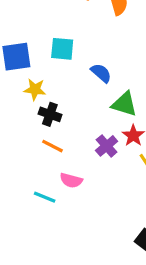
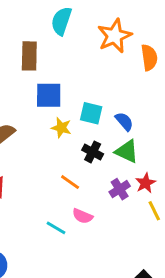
cyan square: (62, 49) -> (91, 113), moved
green triangle: (124, 104) -> (127, 151), moved
black cross: (50, 114) -> (93, 152), moved

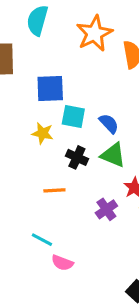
blue square: (49, 95) -> (50, 88), moved
orange line: (70, 182) -> (54, 190), turned -36
purple cross: (120, 189) -> (106, 209), moved
pink semicircle: (82, 216) -> (62, 263), moved

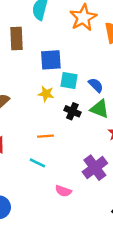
orange line: (54, 190) -> (46, 136), moved
purple cross: (106, 209) -> (95, 168), moved, size x1.5
cyan line: (42, 240) -> (37, 163), moved

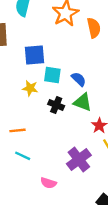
orange line: (46, 136) -> (18, 130), moved

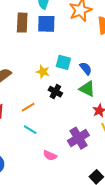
blue square: (34, 55) -> (46, 24), moved
black cross: (56, 105) -> (55, 92), moved
orange line: (18, 130) -> (28, 107), turned -32

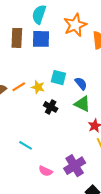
orange line: (28, 107) -> (19, 87), moved
purple cross: (78, 138) -> (75, 166), moved

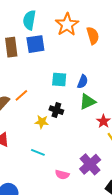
blue semicircle: (81, 83) -> (83, 82), turned 72
yellow star: (38, 87) -> (42, 122), moved
green triangle: (82, 104) -> (87, 102), turned -42

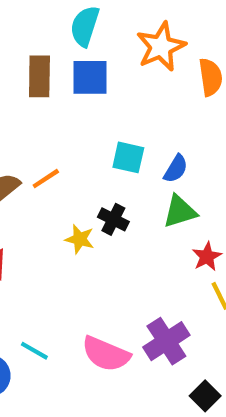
cyan line: (38, 152) -> (34, 351), moved
pink semicircle: (62, 175) -> (106, 354), size x1.6

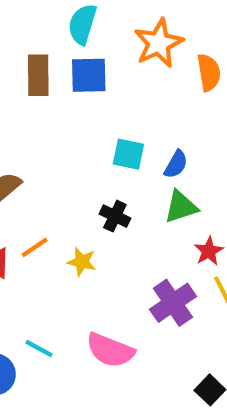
orange line: (46, 179) -> (35, 247), moved
yellow star: (80, 239) -> (82, 262), moved
purple cross: (166, 341) -> (173, 303), moved

